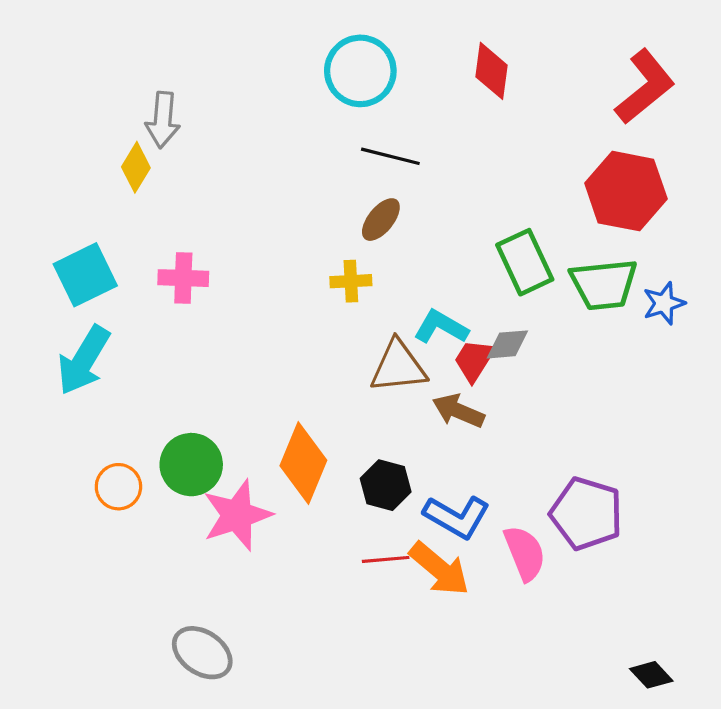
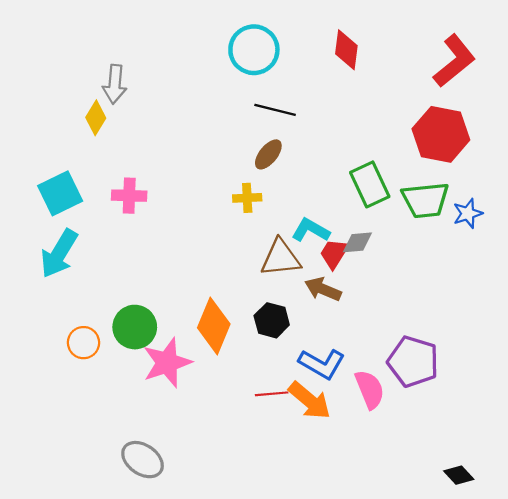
black hexagon: (386, 485) -> (272, 320), moved

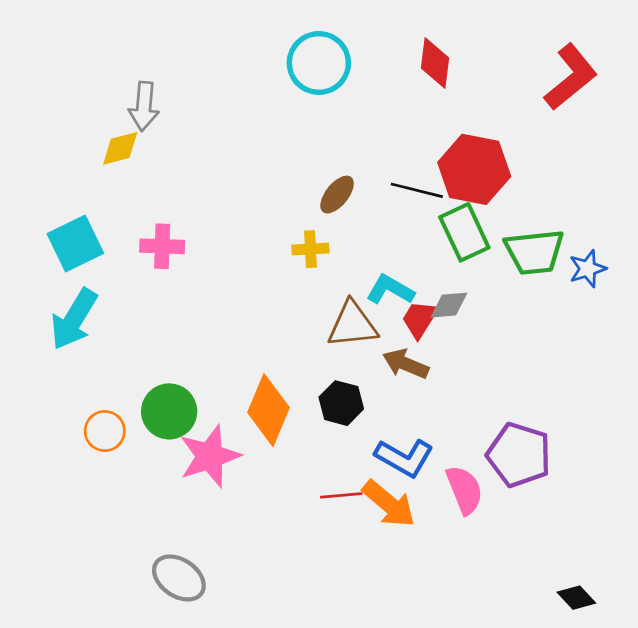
black line: (275, 110) -> (417, 190), moved
yellow diamond: (96, 118) -> (120, 148), turned 44
red hexagon: (441, 134) -> (474, 169), moved

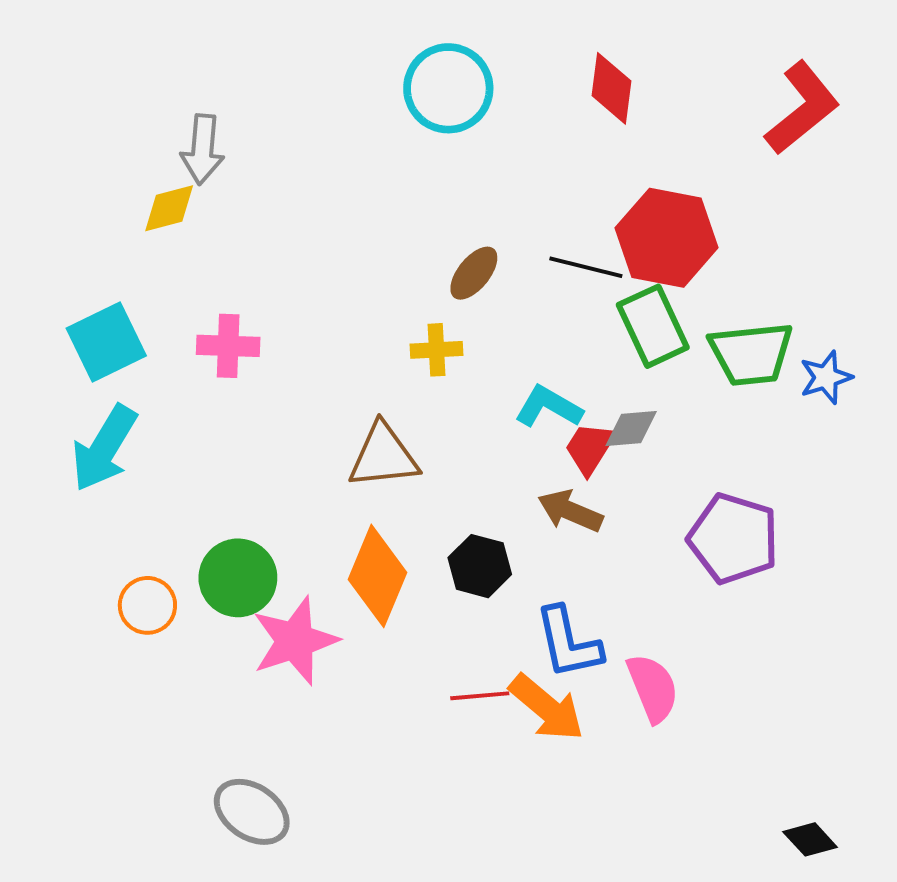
brown triangle: (352, 325) -> (383, 456), moved
purple pentagon: (519, 455) -> (733, 539), moved
blue L-shape: (404, 458) -> (568, 643), turned 48

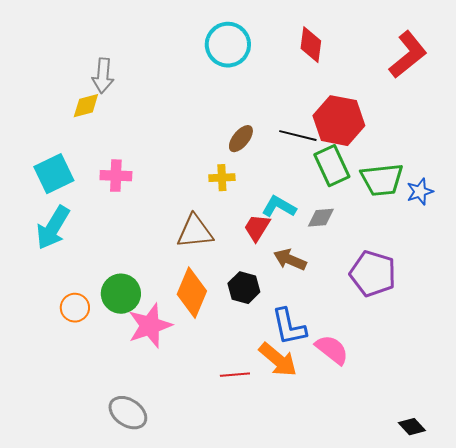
red trapezoid: (590, 448) -> (257, 228), moved
pink semicircle: (653, 688) -> (332, 350), turned -30
red line: (480, 696) -> (235, 375), moved

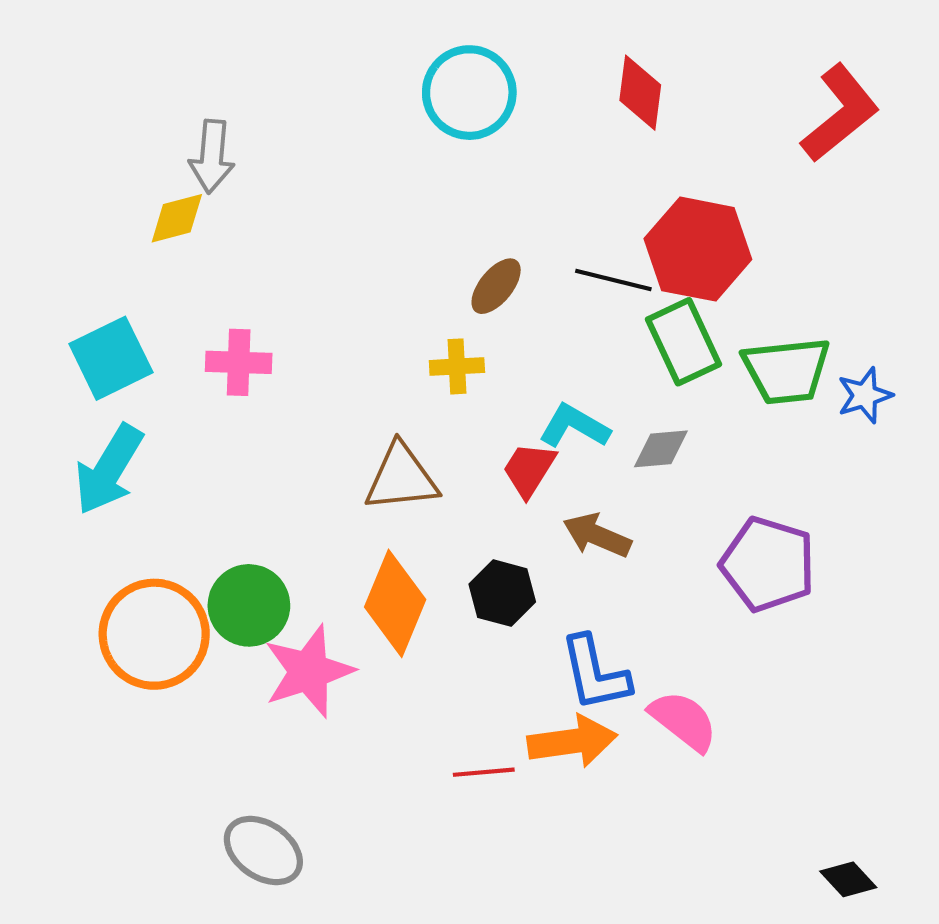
orange circle: (75, 308) -> (154, 634), size x1.8
orange arrow: (278, 360) -> (572, 741), turned -48

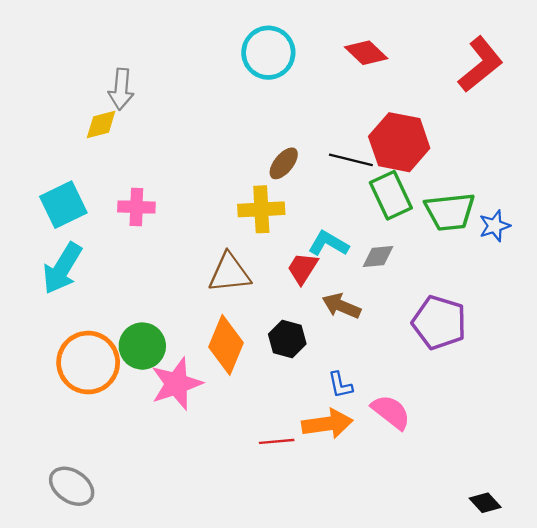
red diamond: (640, 93) -> (366, 53), turned -54
yellow cross: (457, 366) -> (261, 209), size x1.5
blue L-shape: (595, 673) -> (340, 385), size x0.6
gray ellipse: (263, 850) -> (72, 486), moved

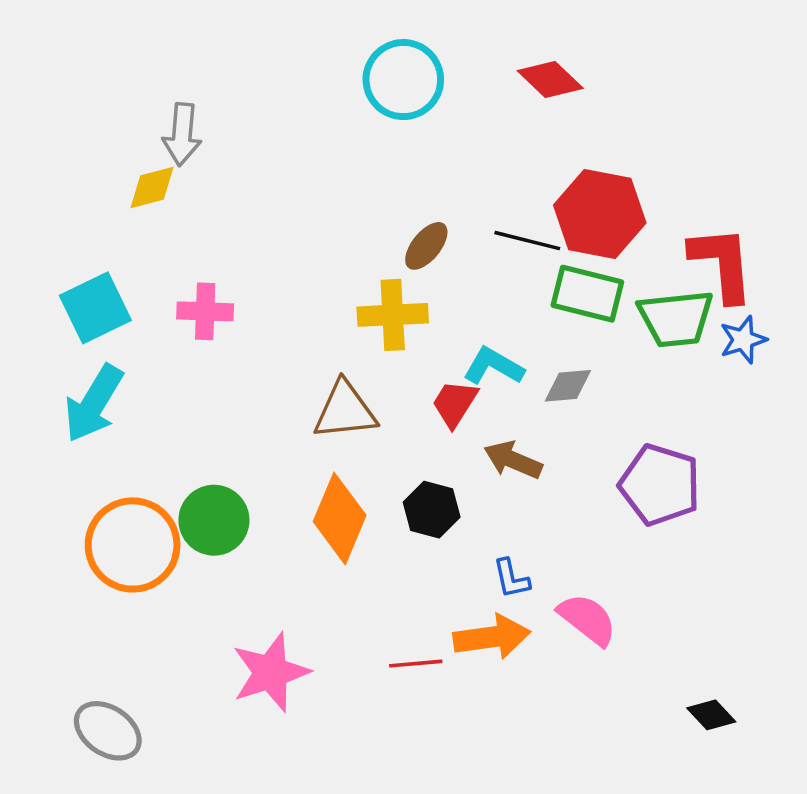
red L-shape: (480, 64) -> (722, 264), moved, turned -56
green rectangle: (391, 195) -> (587, 294), turned -51
pink star: (176, 384) -> (271, 672), moved
black diamond: (485, 503) -> (711, 715), moved

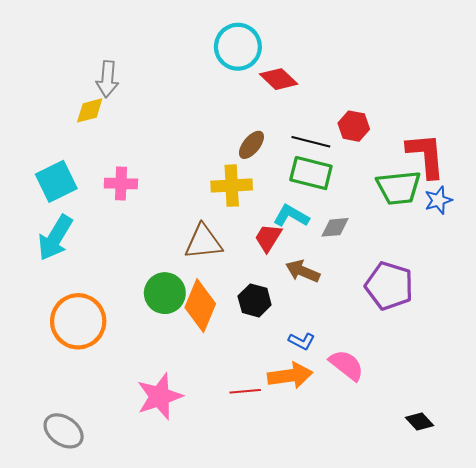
red diamond: (550, 80) -> (279, 79), moved
red hexagon: (600, 214) -> (354, 126), size x0.6
green rectangle: (587, 294) -> (311, 173), moved
green circle: (214, 520) -> (165, 293), moved
blue L-shape: (511, 579) -> (302, 341), turned -50

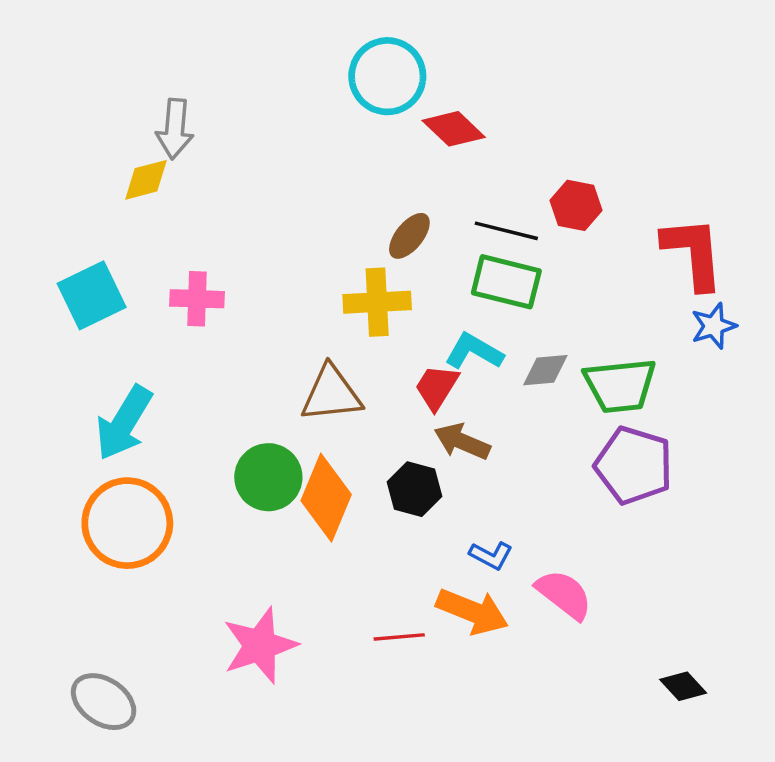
green trapezoid: (399, 188) -> (620, 385), moved
cyan arrow: (55, 238) -> (124, 423), moved
brown arrow: (303, 271) -> (462, 442), moved
orange arrow: (290, 376) -> (472, 611), turned 30

